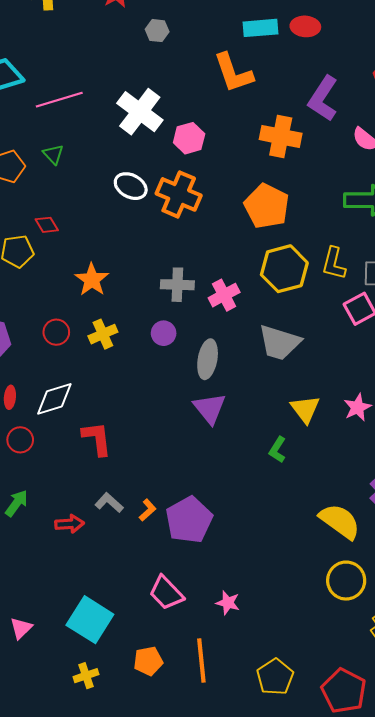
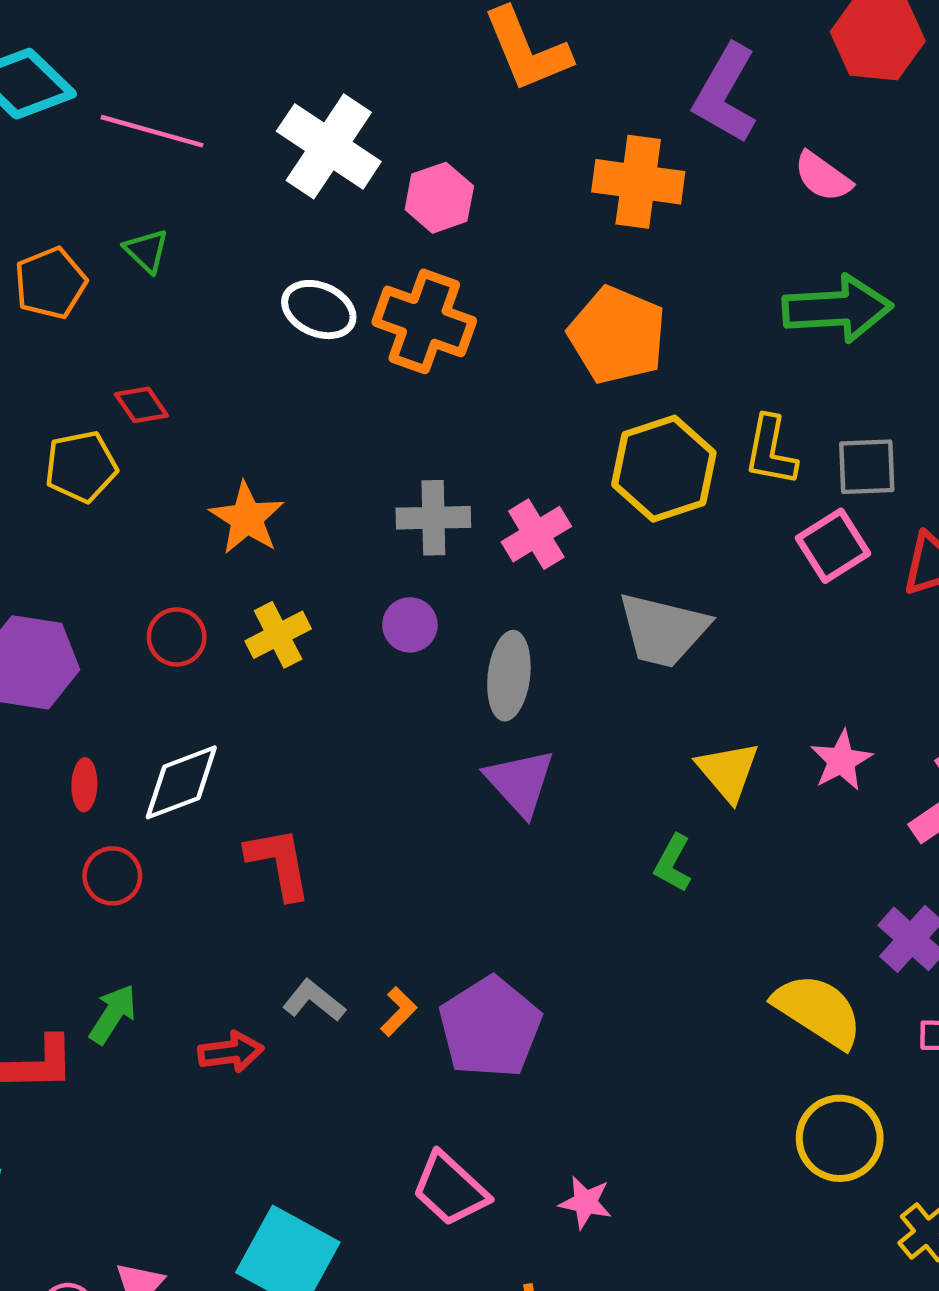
pink line: (59, 100) -> (152, 131), turned 36

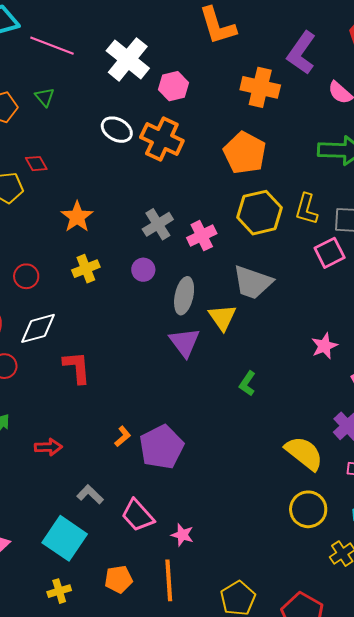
gray cross: (433, 518) -> (158, 224), turned -36
red circle: (177, 637) -> (26, 276), moved
yellow triangle: (728, 771) -> (222, 317), moved
gray L-shape: (314, 1001) -> (90, 494), moved
pink star: (585, 1202) -> (182, 535), moved

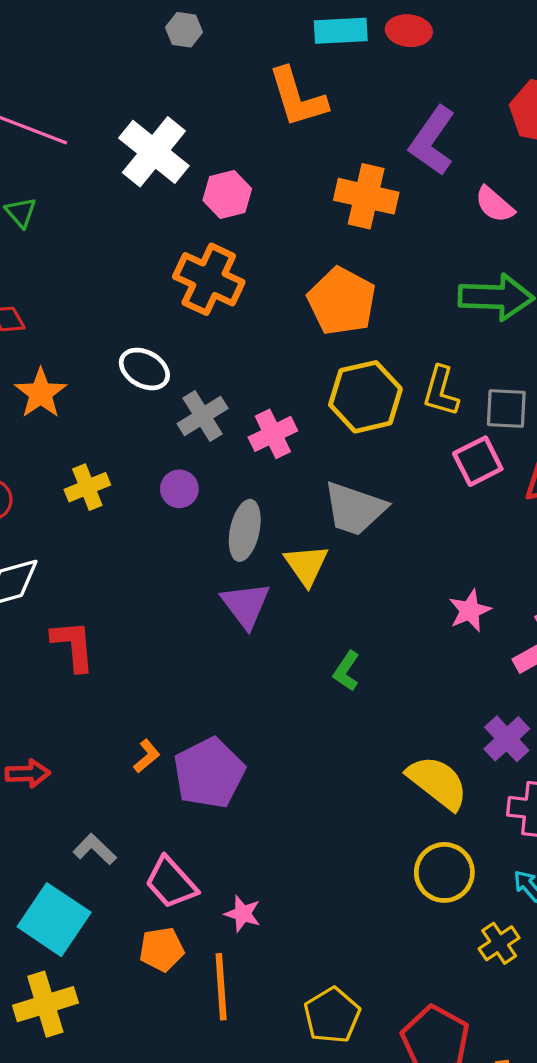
white ellipse: (117, 130) -> (144, 369), moved
orange star: (77, 217) -> (41, 393), moved
orange pentagon: (118, 579) -> (162, 949), moved
yellow cross: (59, 591) -> (45, 1004), size x1.6

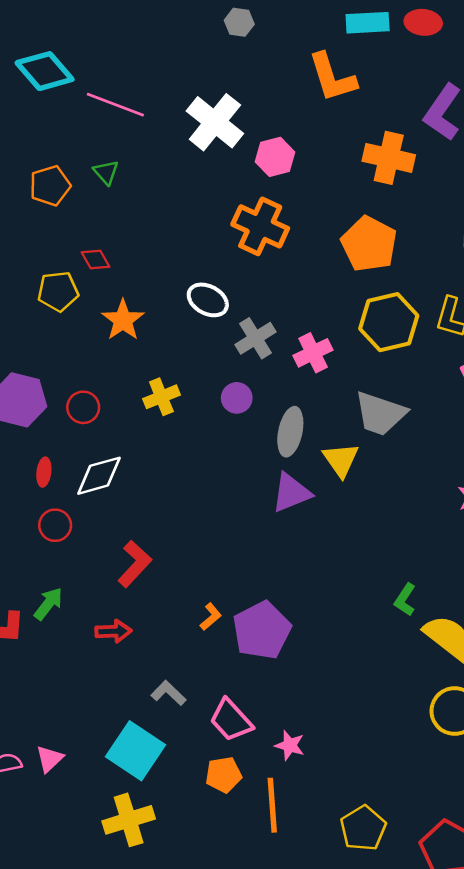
purple triangle: (246, 605) -> (291, 493), turned 45
red L-shape: (73, 645) -> (135, 564), moved, turned 48
green L-shape: (346, 671) -> (405, 600), moved

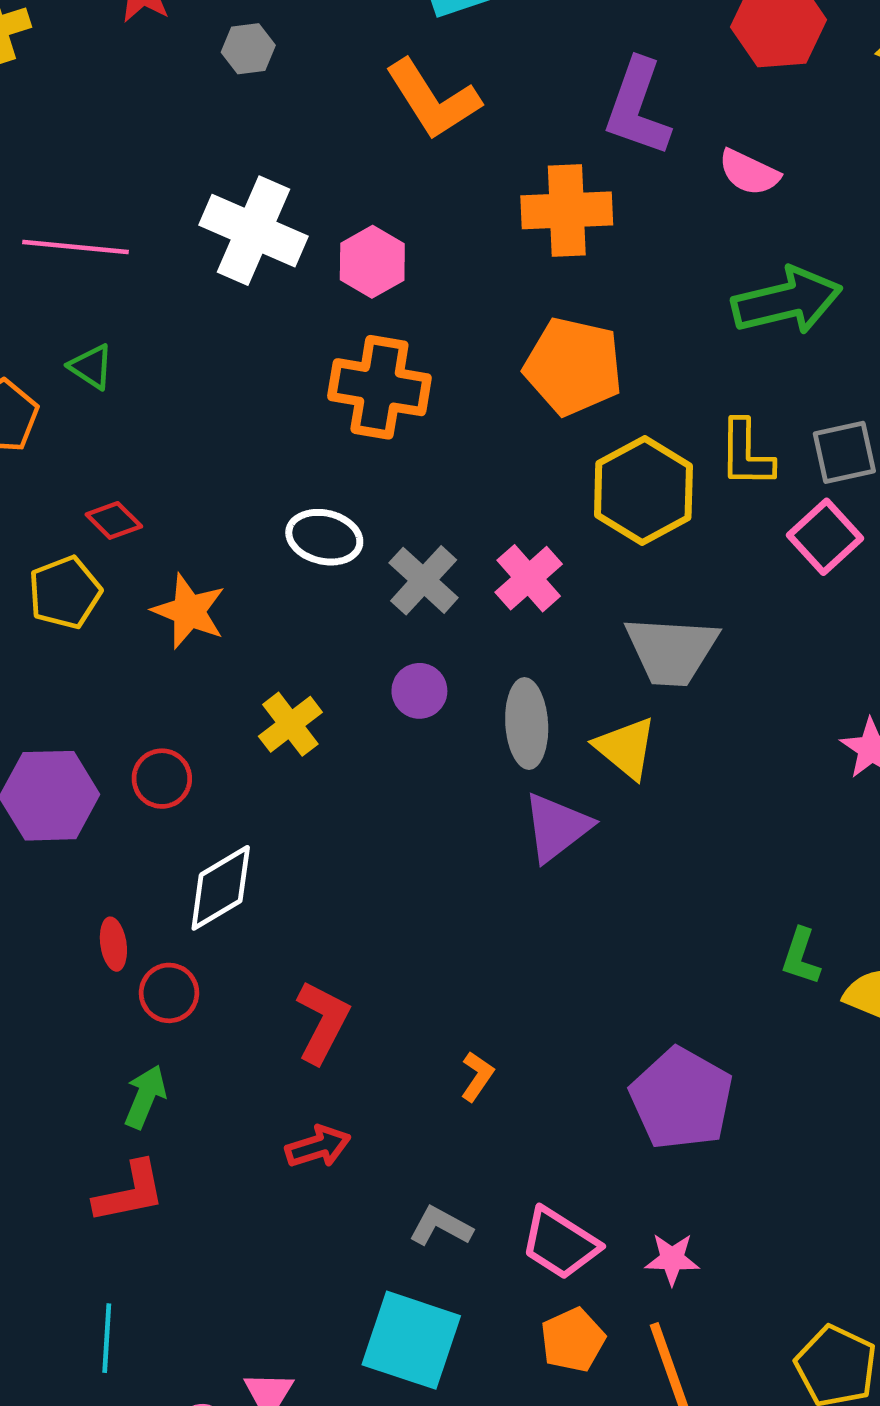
red ellipse: (44, 472) -> (113, 944), moved
green arrow: (48, 604) -> (145, 1097), moved
purple pentagon: (262, 630) -> (681, 1099), moved

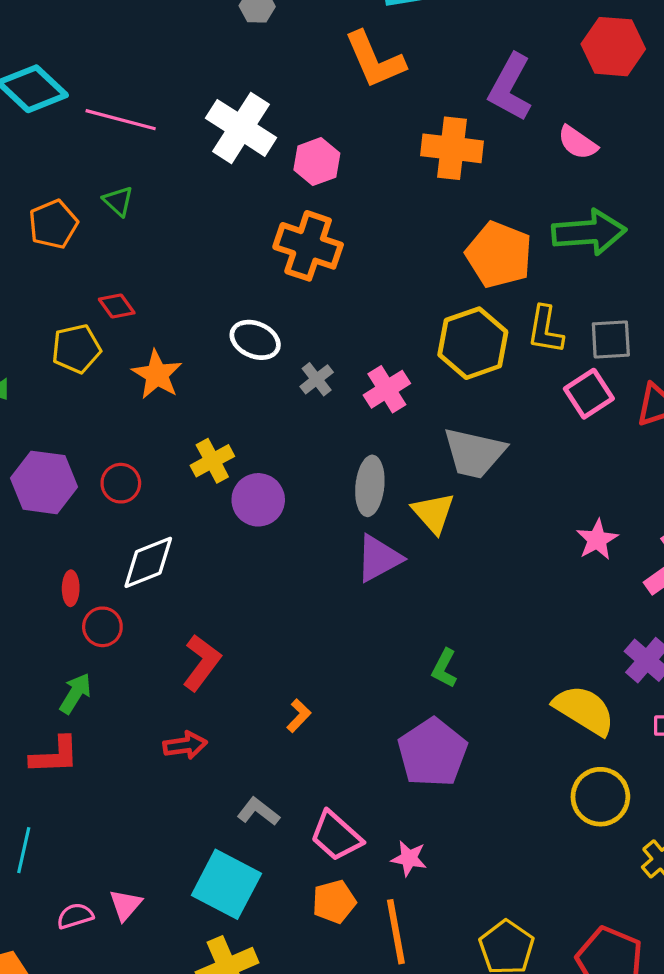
orange pentagon: (573, 366) -> (499, 255), moved
gray cross: (424, 580) -> (317, 379), size x0.7
purple circle: (419, 691) -> (258, 500), moved, size x1.4
green L-shape: (801, 957) -> (444, 668), moved

